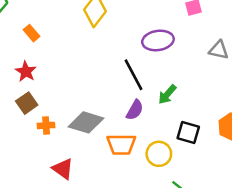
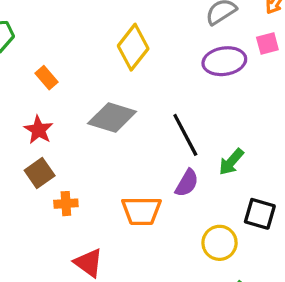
purple ellipse: (158, 40) -> (224, 61), moved
gray diamond: (86, 122) -> (112, 117), moved
orange trapezoid: (121, 144) -> (141, 211), moved

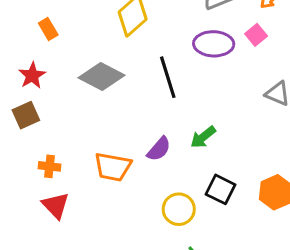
pink square: (267, 43) -> (256, 35), turned -35
black line: (185, 135) -> (168, 77), moved
orange cross: (66, 204) -> (50, 166), moved

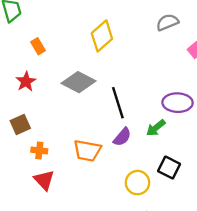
purple ellipse: (214, 44) -> (178, 103), moved
black line: (168, 77) -> (118, 103), moved
brown square: (26, 115) -> (20, 124), moved

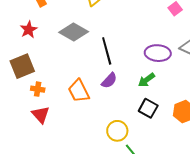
brown square: (20, 124) -> (22, 66), size x1.4
green arrow: (156, 128) -> (147, 80), moved
orange trapezoid: (87, 151) -> (79, 91), turned 50
yellow circle: (137, 183) -> (117, 131), moved

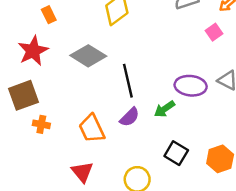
red star: (29, 30) -> (33, 51), size x1.4
green arrow: (147, 80) -> (165, 109), moved
red triangle: (41, 115) -> (82, 172), moved

